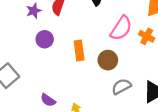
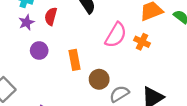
brown circle: (108, 60) -> (99, 79), moved

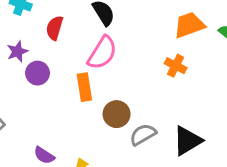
purple star: (26, 22) -> (17, 52), moved
pink semicircle: (116, 35) -> (102, 53), moved

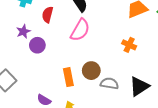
orange cross: (176, 66) -> (129, 45), moved
orange rectangle: (84, 87) -> (68, 77), moved
gray semicircle: (143, 134) -> (109, 83), turned 42

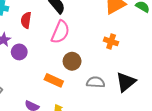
brown circle: (91, 71) -> (72, 61), moved
orange rectangle: (68, 77) -> (54, 80), turned -48

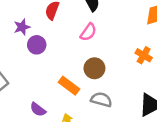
pink semicircle: (60, 32) -> (88, 32), size x0.7
gray semicircle: (96, 82) -> (101, 100), moved

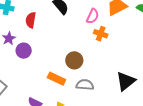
pink semicircle: (88, 32) -> (93, 16), moved
orange cross: (144, 55) -> (101, 34), moved

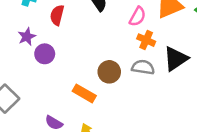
black triangle: (126, 81) -> (176, 59), moved
gray semicircle: (85, 85) -> (143, 67), moved

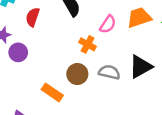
orange cross: (146, 40) -> (88, 44), moved

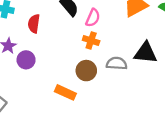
pink semicircle: (108, 24) -> (93, 18), moved
black triangle: (140, 67) -> (145, 53), turned 45

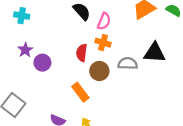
red semicircle: (34, 24) -> (82, 53), moved
orange rectangle: (65, 92) -> (80, 92), turned 30

